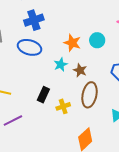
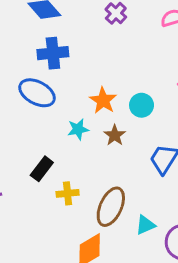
brown star: (80, 70) -> (115, 135), moved
brown ellipse: (90, 95) -> (111, 207), moved

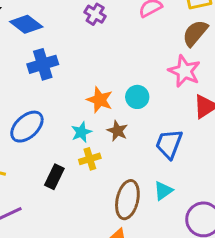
blue ellipse: (37, 93) -> (27, 127), moved, turned -60
yellow cross: (68, 193) -> (90, 159), moved
cyan triangle: (145, 225) -> (163, 191), moved

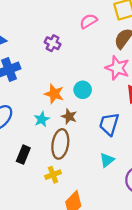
purple cross: (95, 14) -> (53, 43), moved
yellow cross: (90, 159) -> (53, 175), moved
brown ellipse: (127, 200) -> (60, 144), moved

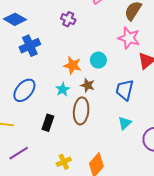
yellow cross: (53, 175) -> (64, 162), moved

